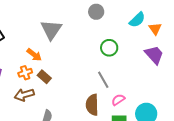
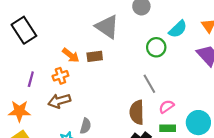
cyan semicircle: (137, 20) -> (178, 29), moved
gray triangle: (51, 30) -> (107, 27), moved, turned -30
brown rectangle: (44, 77) -> (95, 56), moved, turned -48

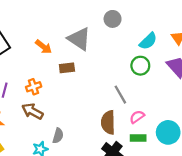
green circle: (156, 47) -> (140, 66), moved
orange arrow: (71, 55) -> (44, 47), moved
brown arrow: (59, 101) -> (32, 111), turned 45

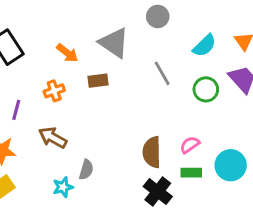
green circle: (140, 66) -> (206, 89), moved
orange cross: (34, 87) -> (54, 91), moved
gray line: (120, 95) -> (162, 73), moved

